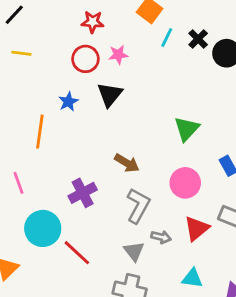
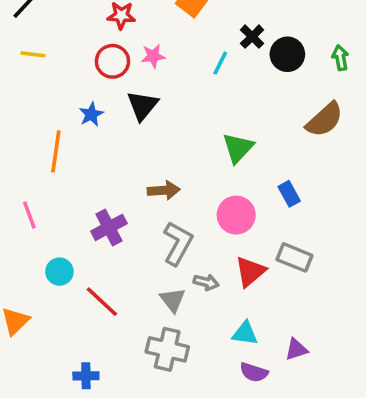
cyan line: (167, 38) -> (220, 63), moved
brown arrow: (127, 163) -> (164, 190), turned -35
cyan circle: (43, 228) -> (59, 272), size x0.6

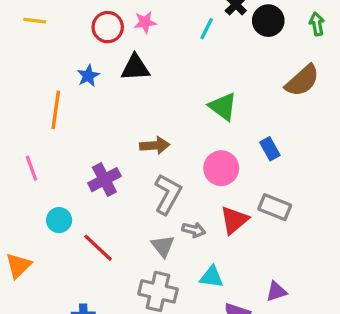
black triangle: (143, 106) -> (135, 68), turned 48
green triangle: (238, 148) -> (223, 107), turned -36
cyan triangle: (245, 333) -> (212, 277), moved

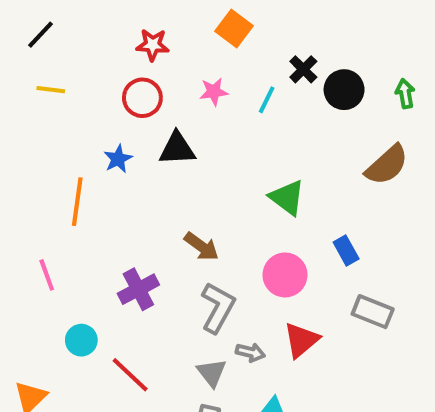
pink star: (145, 22) -> (214, 92), moved
brown arrow: (155, 145) -> (201, 246), turned 40
gray rectangle: (275, 207) -> (373, 312), moved

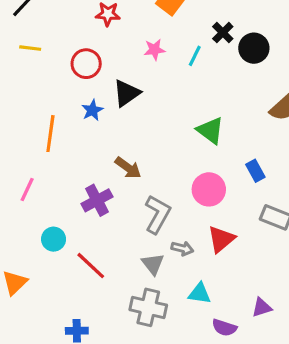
red circle: (142, 98) -> (86, 64), moved
black triangle: (177, 149) -> (127, 93), turned -32
blue star: (118, 159) -> (92, 110), moved
brown arrow: (201, 246) -> (128, 168), moved
pink line: (47, 275) -> (27, 189), turned 45

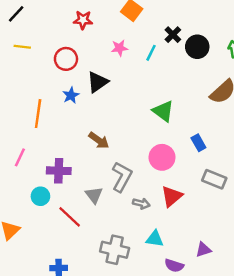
purple cross: (97, 200) -> (59, 171), moved, turned 30
gray triangle: (153, 264) -> (94, 195), moved

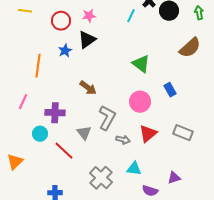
pink star: (119, 48) -> (89, 16), moved
gray rectangle: (214, 179) -> (183, 133), moved
gray cross: (115, 250) -> (101, 178), turned 30

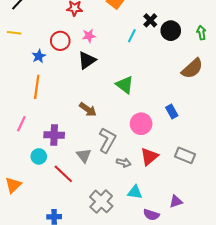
yellow line: (25, 11) -> (14, 33), moved
blue star: (65, 51) -> (39, 56), moved
green triangle: (141, 64) -> (125, 85), moved

